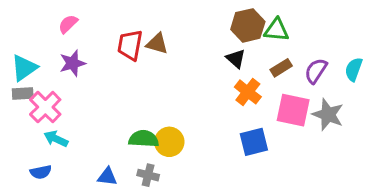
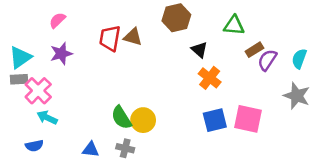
brown hexagon: (248, 25) -> (176, 18), moved
brown rectangle: (281, 68) -> (254, 50), moved
pink square: (293, 110) -> (248, 119), moved
gray star: (328, 115) -> (297, 96), moved
green semicircle: (144, 139) -> (121, 118), turned -125

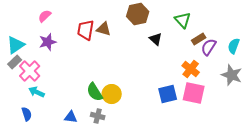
green triangle: (234, 25) -> (183, 20), turned 42
orange cross: (210, 78) -> (191, 69), moved
gray rectangle: (19, 79) -> (15, 62), turned -40
blue semicircle: (34, 146) -> (27, 114), turned -96

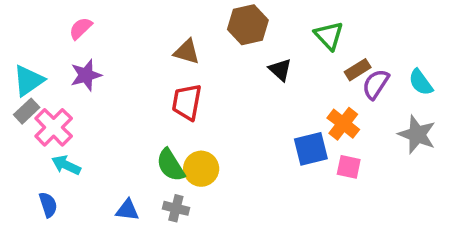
red trapezoid: (86, 30) -> (187, 102), moved
cyan semicircle: (234, 46) -> (421, 82), turned -56
pink square: (194, 93) -> (349, 167), size x0.6
blue square: (168, 94) -> (311, 149), moved

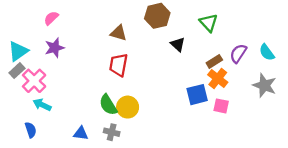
brown rectangle: (358, 70) -> (214, 61), moved

